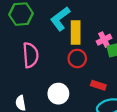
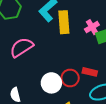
pink semicircle: (31, 55) -> (22, 47), turned -115
red circle: (77, 59) -> (70, 78), moved

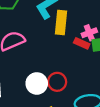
red rectangle: (90, 72) -> (82, 43), moved

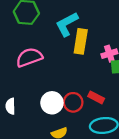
red rectangle: (82, 43) -> (96, 97), moved

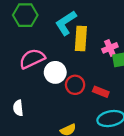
red circle: (73, 102) -> (75, 85), moved
white circle: (52, 103) -> (55, 72), moved

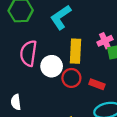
yellow rectangle: (81, 38) -> (76, 51), moved
pink semicircle: (32, 59) -> (28, 53), turned -55

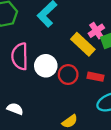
yellow rectangle: (76, 51) -> (83, 44), moved, turned -40
white semicircle: (16, 102) -> (15, 109), turned 128

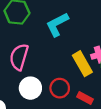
white circle: (46, 66) -> (30, 88), moved

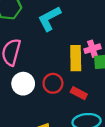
yellow rectangle: (82, 64) -> (76, 58), turned 30

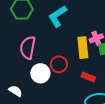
red circle: (53, 83) -> (59, 64), moved

